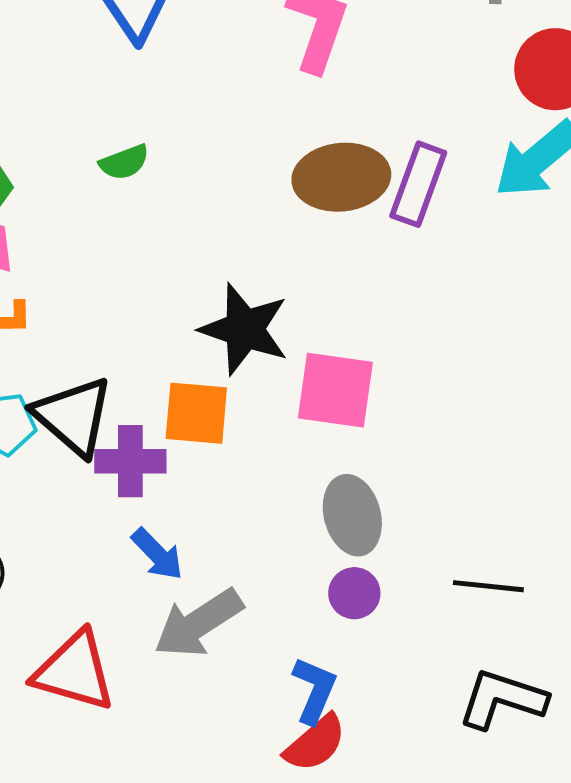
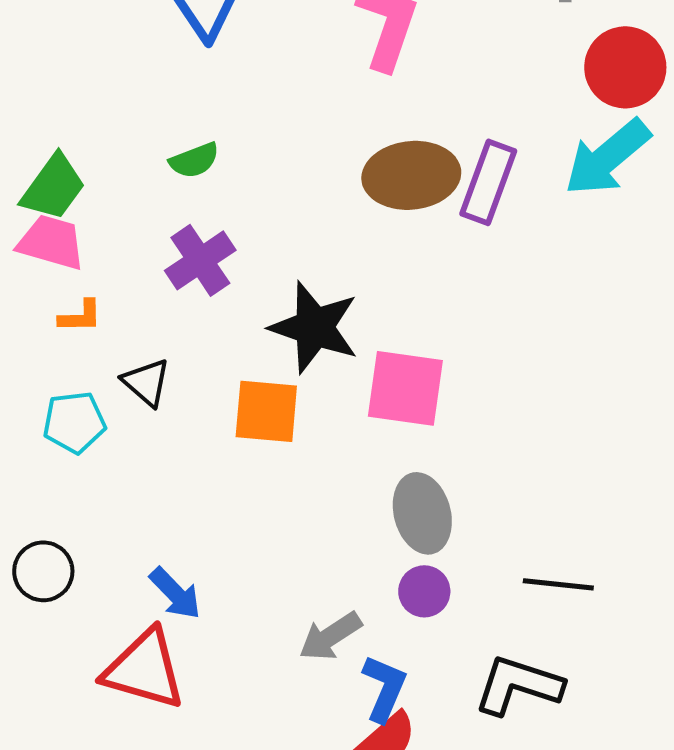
black triangle: (73, 416) -> (146, 382), moved, size x0.6
purple cross: (130, 461) -> (200, 260), moved, turned -34
blue arrow: (157, 554) -> (175, 593), moved
gray arrow: (198, 623) -> (330, 636), moved, size x0.7
black L-shape: (502, 699) -> (518, 685), moved

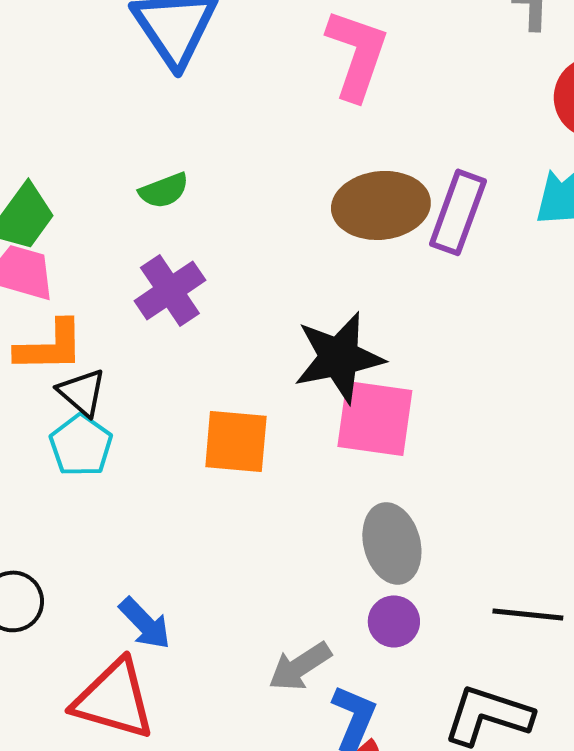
orange L-shape: (80, 316) -> (50, 346), size x1.6
black star: (314, 327) -> (339, 357), moved, turned -30
black triangle: (146, 382) -> (82, 392), moved
cyan pentagon: (74, 422) -> (81, 445), moved, turned -30

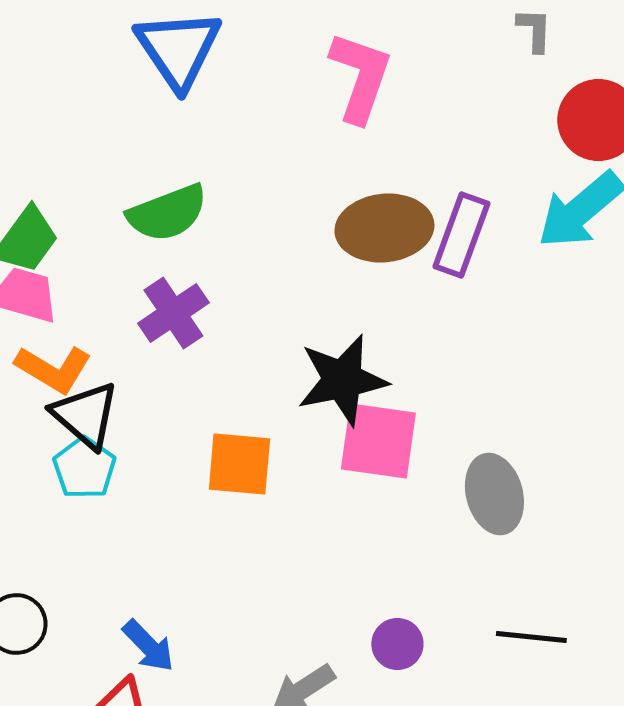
green semicircle: (164, 190) -> (167, 213), size x1.6
orange L-shape: (50, 346) -> (53, 369), turned 32
black triangle: (82, 392) -> (85, 415), size x1.4
gray ellipse: (392, 543) -> (494, 494), moved

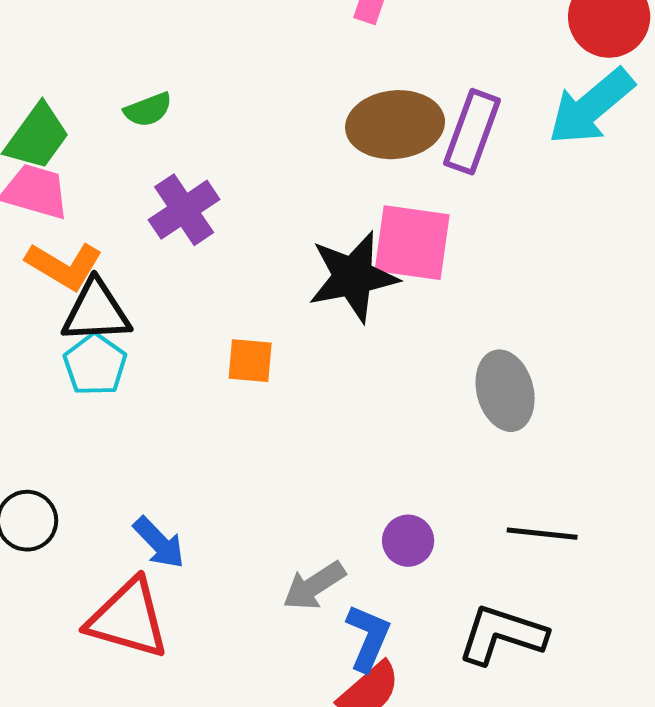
green semicircle: (167, 213) -> (148, 110), moved, size x0.6
black triangle: (85, 415) -> (96, 312), turned -44
pink square: (378, 441) -> (412, 243), moved
orange square: (239, 464) -> (250, 361), size x0.7

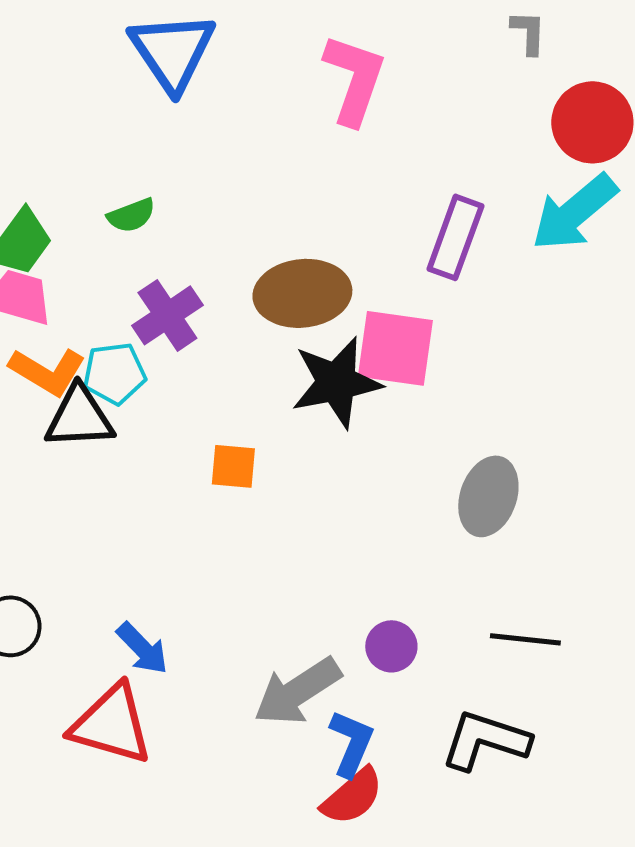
brown ellipse: (395, 125) -> (302, 293), moved
cyan pentagon: (95, 365) -> (114, 373), moved, turned 30
gray ellipse: (505, 391) -> (488, 496), turned 34
gray arrow: (314, 586) -> (297, 691), size x1.4

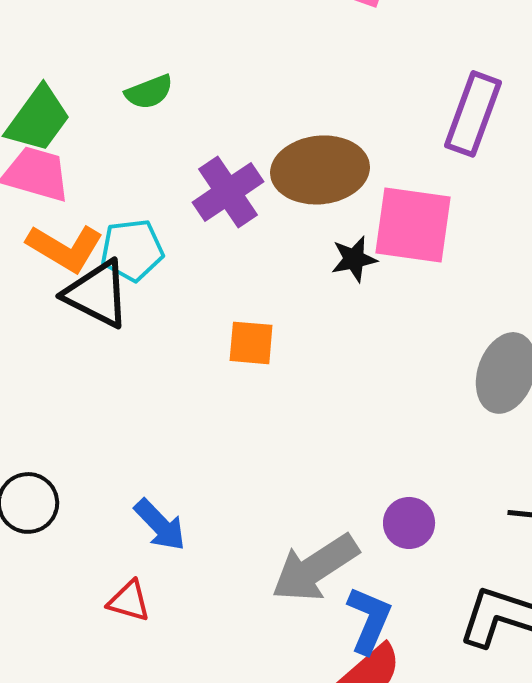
purple cross: (167, 315) -> (228, 192), moved
black star: (336, 382) -> (354, 259), size x0.5
black triangle: (79, 417) -> (97, 294), turned 30
red triangle: (111, 724) -> (129, 601), size x0.5

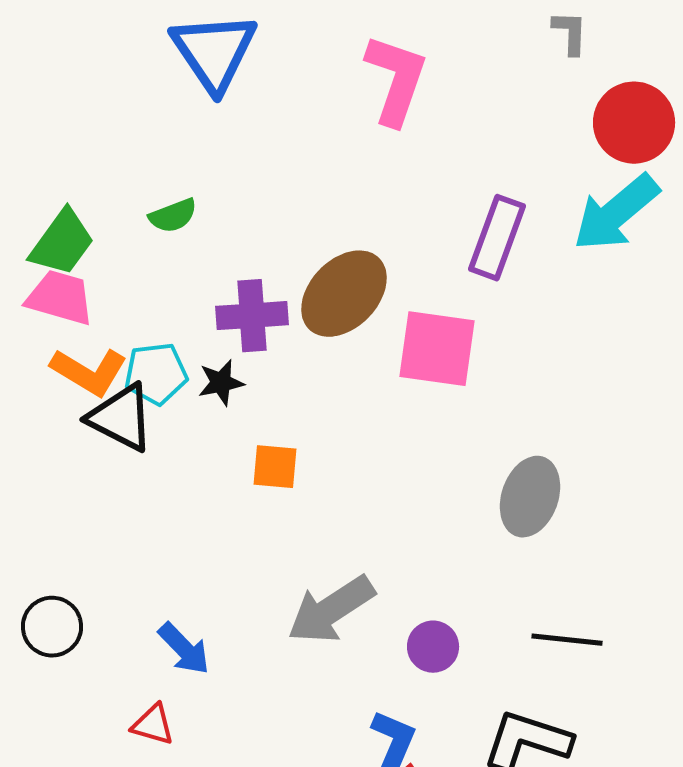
brown ellipse: (320, 170) -> (344, 294), turned -40
purple cross: (228, 192) -> (252, 316), turned 30
black star: (354, 259) -> (221, 383), moved
gray arrow: (315, 568) -> (331, 610), moved

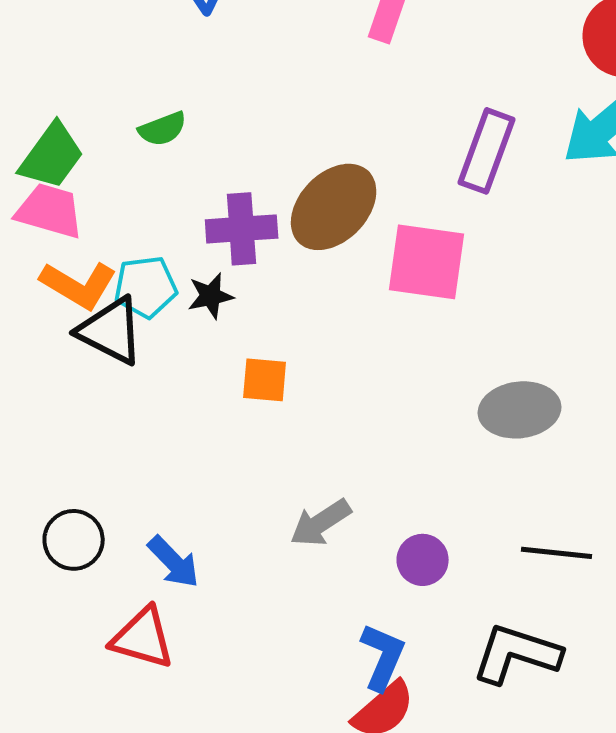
gray ellipse: (530, 497) -> (520, 410), turned 64
gray arrow: (331, 610) -> (321, 523), size x0.7
black circle: (52, 627) -> (74, 540), moved
red triangle: (153, 725) -> (143, 638), size x1.5

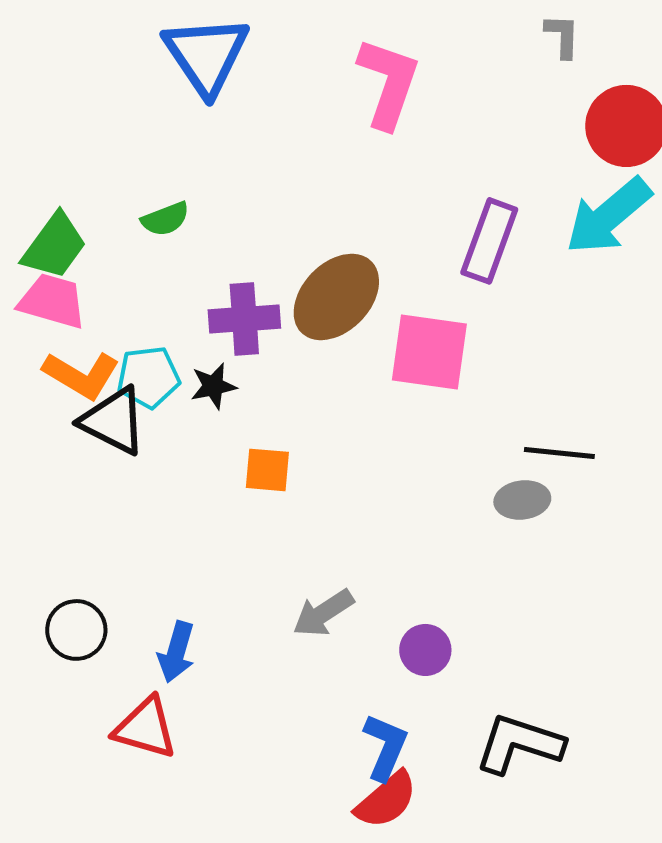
gray ellipse: (520, 410) -> (522, 500), size x0.7
black line: (557, 553) -> (559, 453), moved
blue arrow: (174, 562) -> (176, 652), turned 60

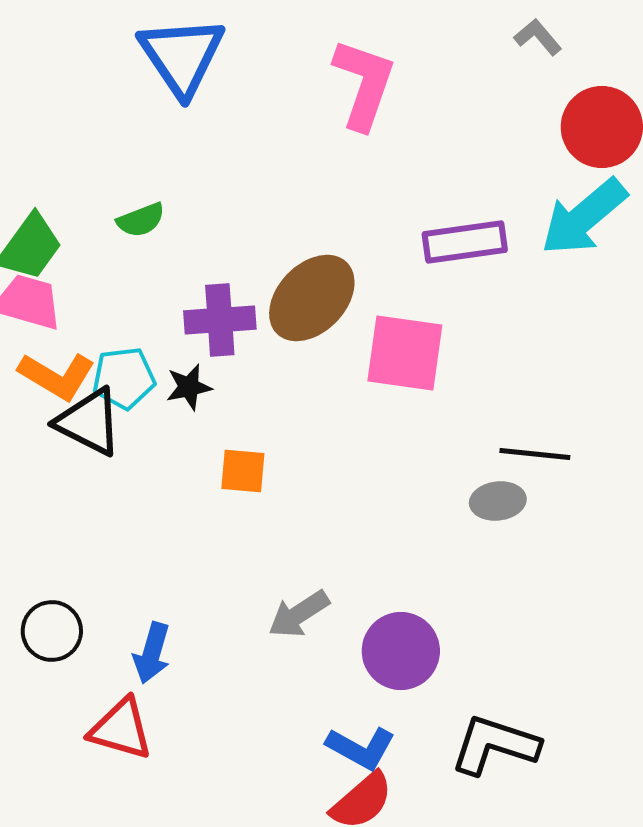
gray L-shape: (562, 36) -> (538, 37), turned -42
purple rectangle: (489, 241) -> (465, 242), turned 62
purple circle: (425, 650) -> (401, 651), size x1.5
blue L-shape: (385, 747) -> (361, 748), turned 96

